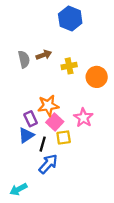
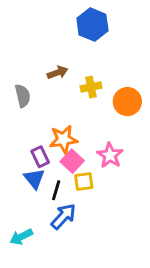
gray semicircle: (24, 59) -> (23, 96), moved
blue triangle: (26, 135) -> (34, 179), turned -35
cyan arrow: (18, 189) -> (21, 237), moved

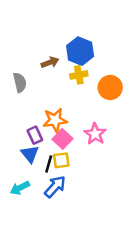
blue hexagon: (92, 25) -> (80, 51), moved
yellow square: (84, 182) -> (61, 160), moved
cyan arrow: (21, 237) -> (20, 188), moved

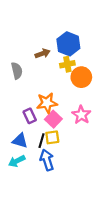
orange circle: (110, 87) -> (81, 77), moved
blue triangle: (30, 154) -> (20, 141), moved, turned -35
blue arrow: (55, 187) -> (47, 160), turned -60

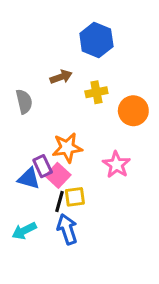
blue hexagon: (68, 44) -> (96, 40), moved
orange circle: (81, 77) -> (133, 111), moved
pink square: (53, 119) -> (58, 175), moved
blue triangle: (20, 141) -> (29, 178), moved

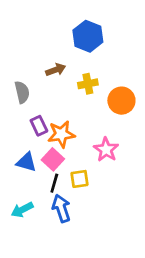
purple rectangle: (43, 166) -> (39, 126), moved
yellow square: (75, 197) -> (79, 179), moved

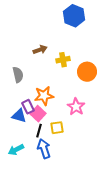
blue hexagon: (88, 36) -> (74, 16), moved
gray semicircle: (22, 92) -> (18, 75), moved
purple rectangle: (39, 126) -> (28, 107), moved

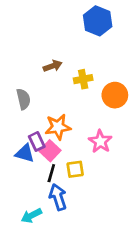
cyan arrow: (16, 150) -> (31, 216), moved

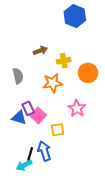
orange star: (58, 127) -> (52, 83), moved
black line: (51, 173) -> (30, 154), moved

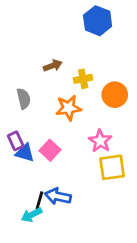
purple rectangle: (28, 108) -> (16, 141), moved
yellow square: (58, 130) -> (112, 167), moved, size x1.5
blue arrow: (44, 151) -> (58, 196), turned -60

